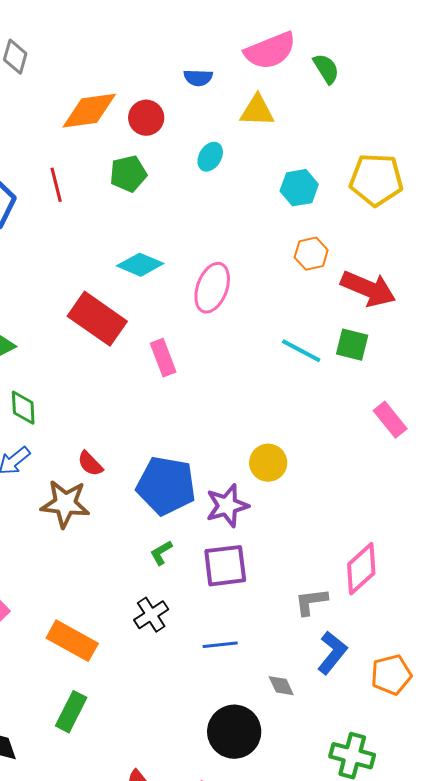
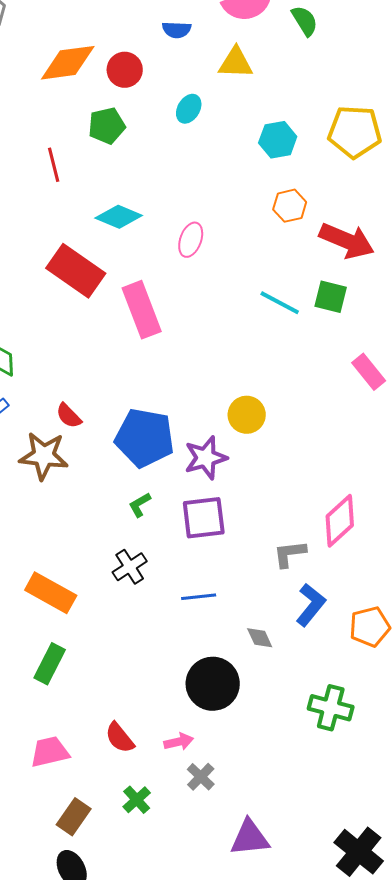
red line: (56, 185) -> (54, 165), moved
pink ellipse: (212, 288) -> (191, 240), size x0.7
pink rectangle: (163, 358) -> (142, 310), size x1.5

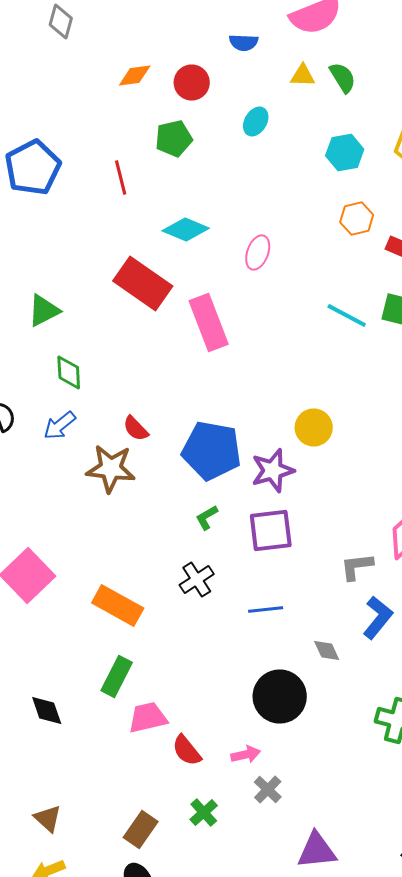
green semicircle: (305, 21) -> (343, 78), moved
orange diamond: (68, 63) -> (135, 76), size x0.6
yellow triangle: (236, 63) -> (303, 76), size x0.7
pink trapezoid: (50, 752) -> (148, 718), moved

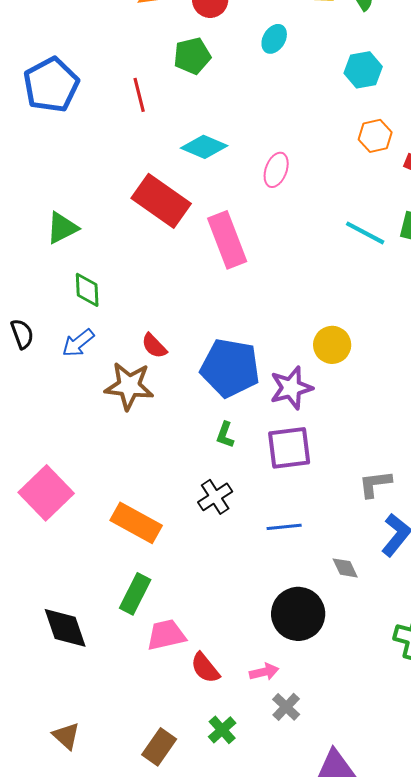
green L-shape: (207, 518) -> (225, 435), turned -40
black diamond: (47, 710) -> (65, 628), size x1.4

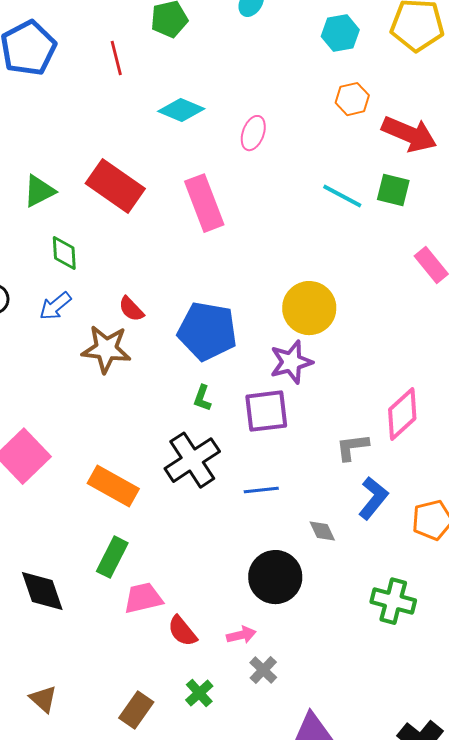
red rectangle: (161, 201) -> (115, 186), moved
yellow circle: (332, 345) -> (309, 308), size x1.4
purple star: (291, 388) -> (291, 362), moved
black cross: (215, 497) -> (192, 460), size x1.6

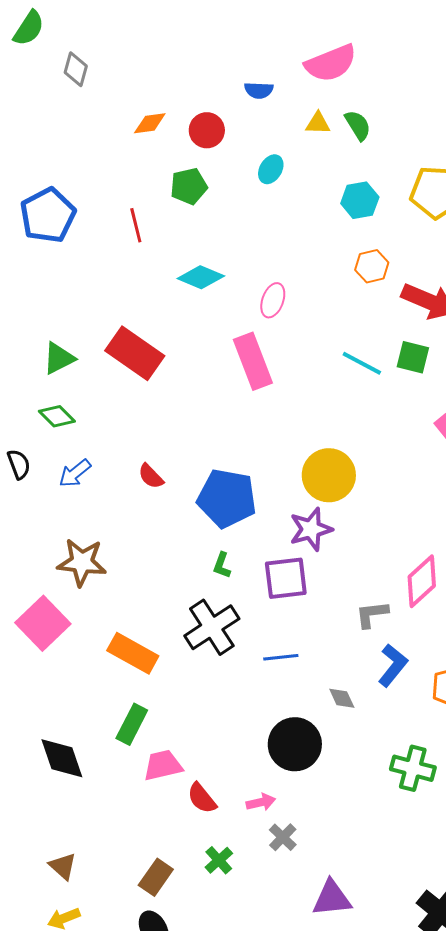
pink rectangle: (204, 203) -> (253, 361), moved
green diamond: (64, 253) -> (57, 416), moved, turned -42
brown star: (106, 349) -> (82, 562), moved

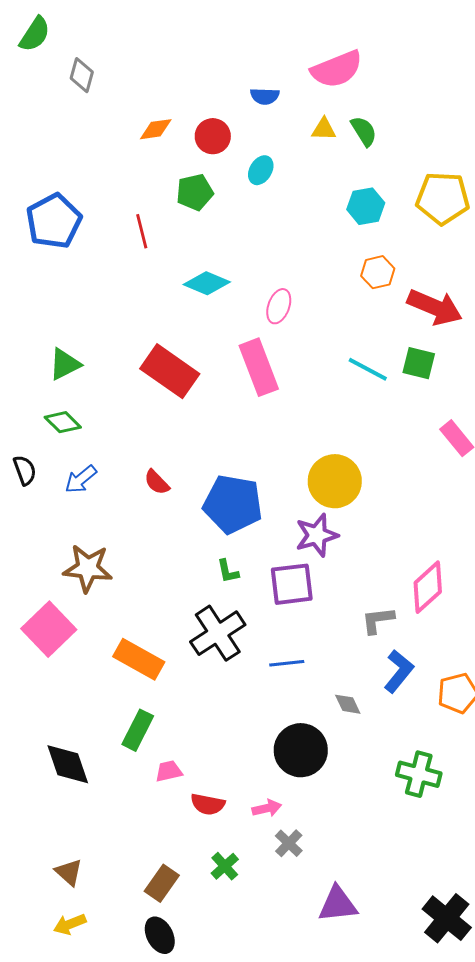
cyan ellipse: (271, 169) -> (261, 170), moved
red rectangle: (135, 353) -> (170, 371), moved
green L-shape: (222, 565) -> (228, 571), turned -32
pink trapezoid: (163, 765) -> (169, 771), size x0.7
red semicircle: (202, 798) -> (208, 804), turned -40

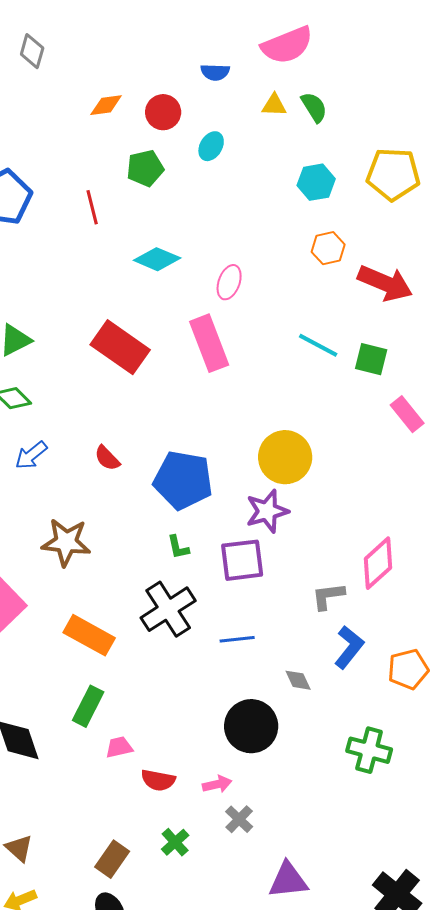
green square: (419, 363) -> (371, 359), moved
brown star: (88, 568) -> (66, 542), moved

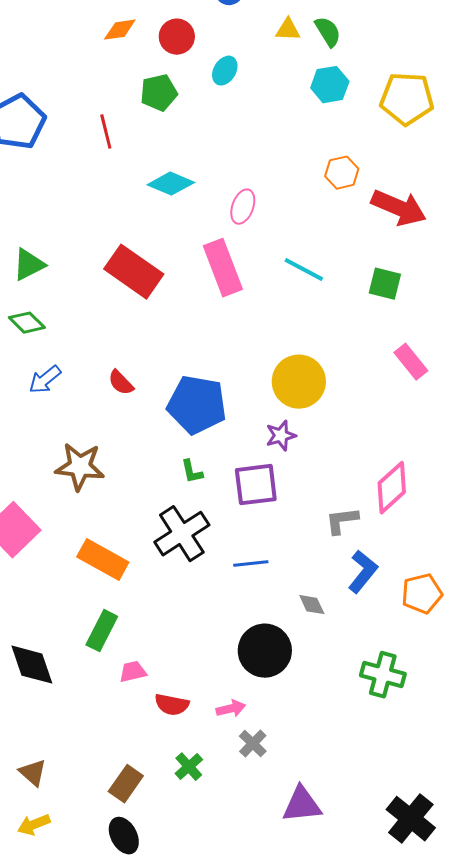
cyan hexagon: (316, 182) -> (330, 85), moved
cyan line: (318, 345) -> (304, 270), moved
pink rectangle: (407, 414) -> (411, 362), moved
purple star: (267, 511) -> (281, 436), size x0.7

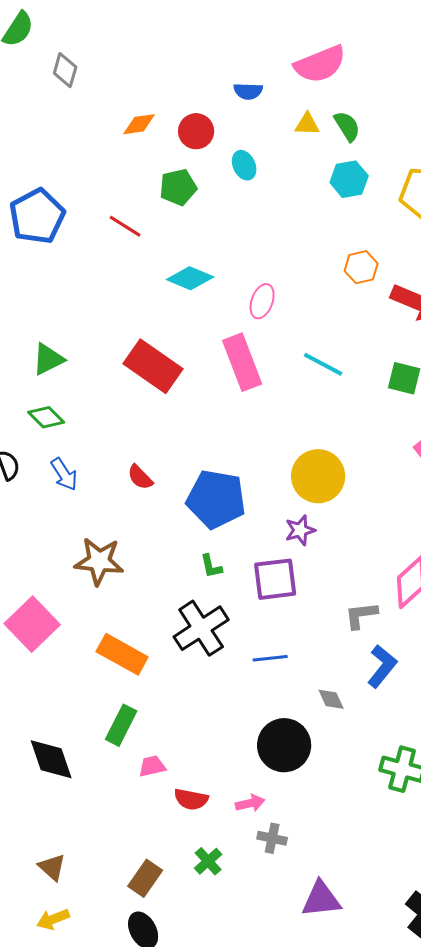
cyan ellipse: (225, 71) -> (244, 165), turned -56
red line: (106, 132) -> (125, 226), turned -44
blue arrow: (45, 380) -> (64, 474), turned -84
gray cross: (253, 744) -> (272, 838), turned -32

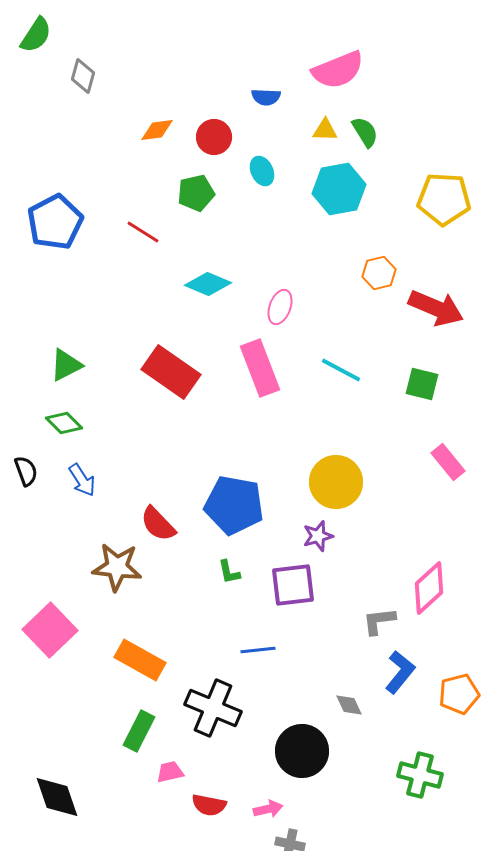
cyan hexagon: (349, 179) -> (339, 189), moved, size x1.4
red semicircle: (140, 477) -> (158, 524), moved, size x1.4
black cross: (201, 628) -> (213, 708), moved, turned -34
blue line: (270, 658) -> (258, 650), moved
black diamond: (51, 759) -> (57, 797), moved

